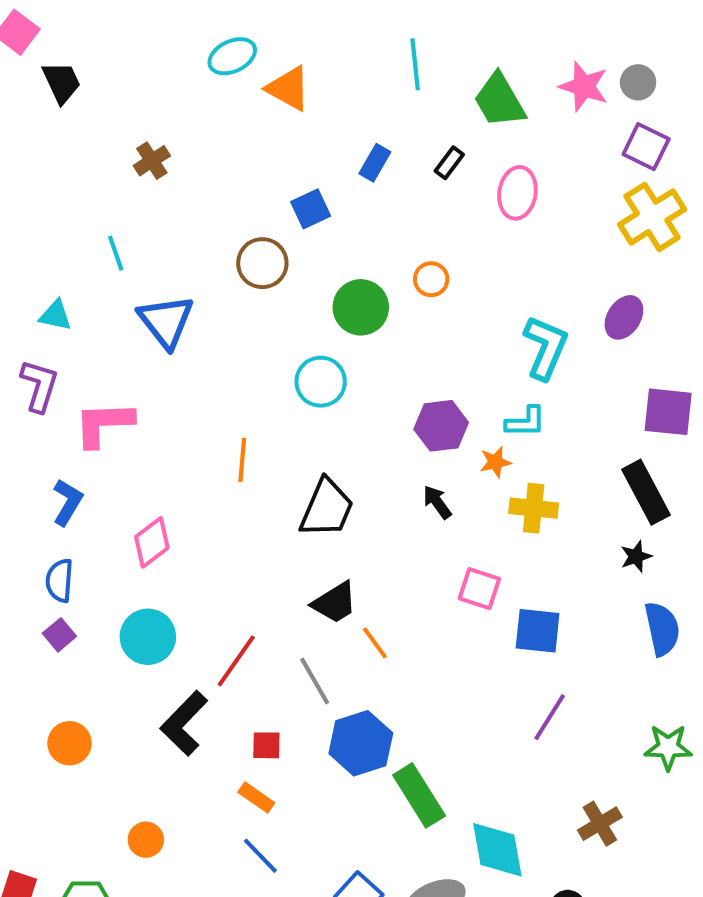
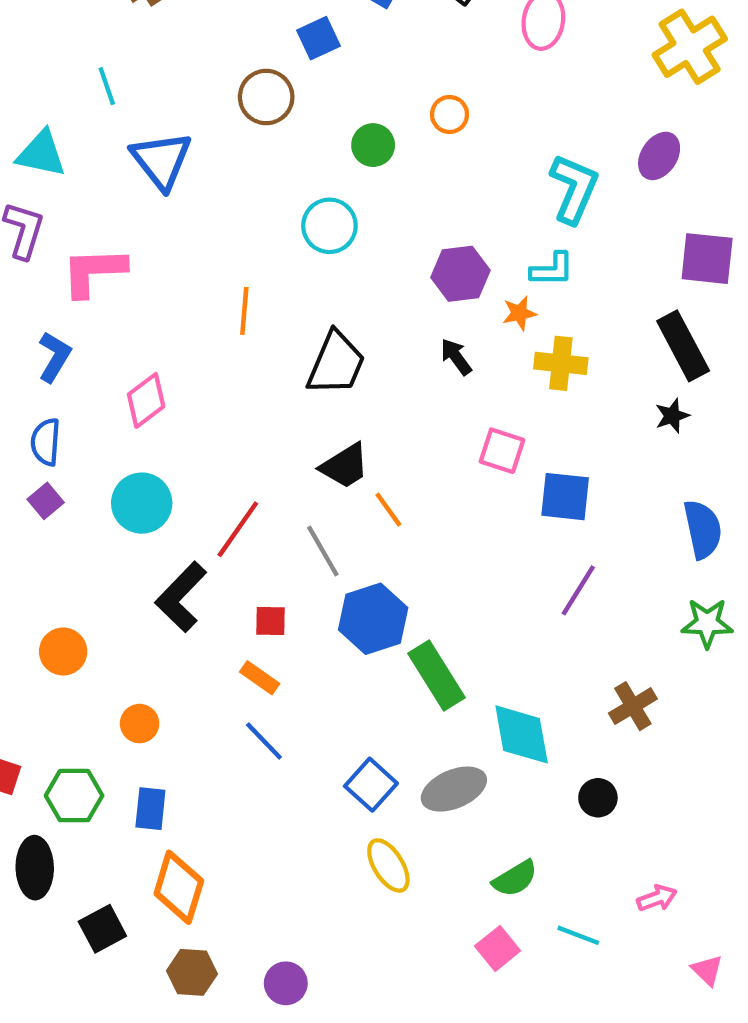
green circle: (361, 307) -> (373, 145), size x0.7
cyan triangle: (55, 315) -> (41, 154), size x1.4
blue semicircle: (662, 629) -> (703, 529), moved
orange circle: (70, 743) -> (63, 651), moved

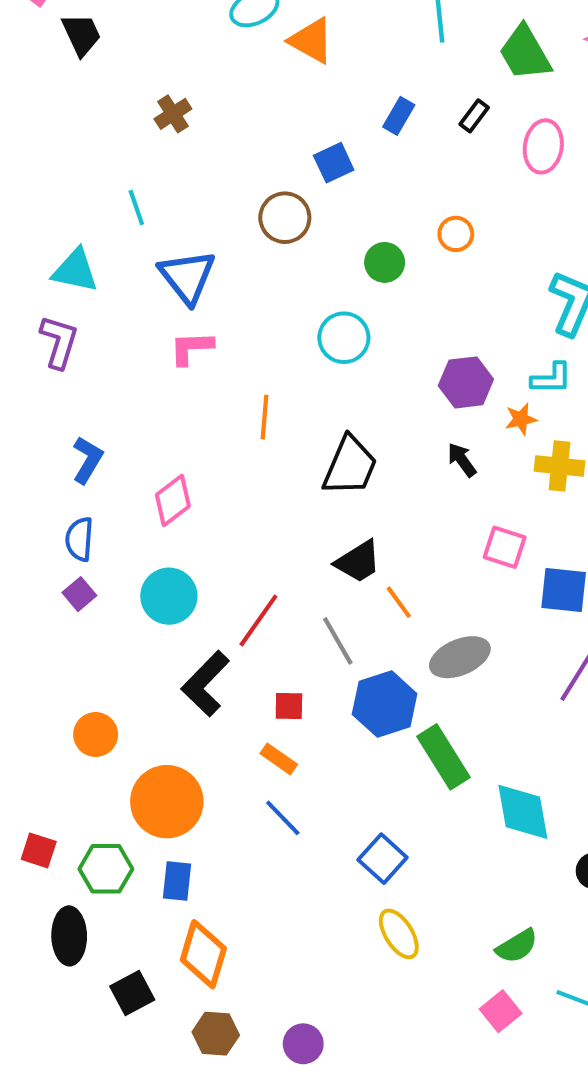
pink L-shape: (94, 272) -> (191, 348), moved, size x0.7
orange circle: (140, 724) -> (167, 802), size x2.0
gray ellipse: (454, 789) -> (460, 657), moved

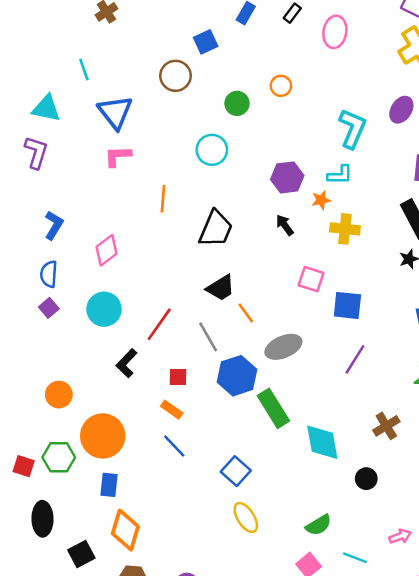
black L-shape: (206, 684) -> (127, 363), size x0.7
green hexagon: (106, 869) -> (59, 457), moved

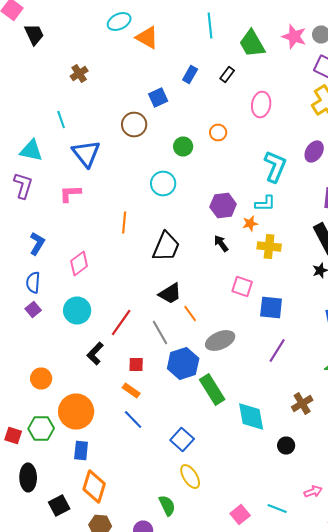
pink ellipse: (335, 32) -> (261, 104), moved
pink L-shape: (118, 156) -> (70, 194), moved
green semicircle: (319, 525) -> (167, 506), moved, turned -85

